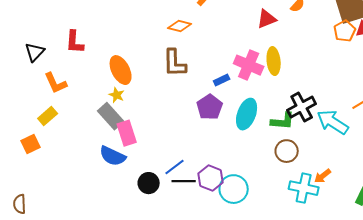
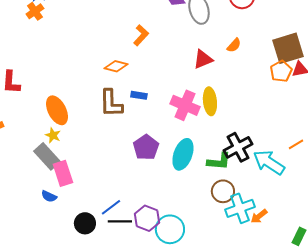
blue rectangle: (222, 80) -> (139, 95), moved, turned 35
blue semicircle: (113, 156) -> (49, 196), size x0.6
cyan cross: (304, 188) -> (240, 208), moved, turned -32

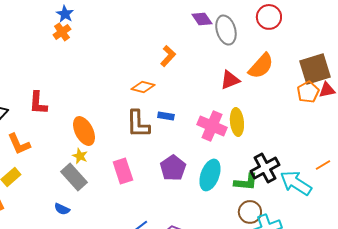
orange semicircle: (234, 45) -> (261, 66), size x1.8
pink rectangle: (63, 173) -> (123, 171), moved
blue semicircle: (49, 196) -> (62, 209), moved

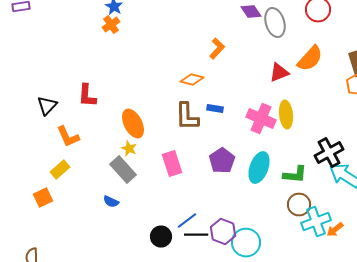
black cross: (265, 168) -> (329, 153), moved

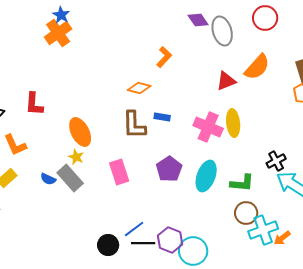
orange cross: (111, 25) -> (58, 33), size x1.5
black cross: (329, 153) -> (276, 161), size x0.7
blue semicircle: (111, 202) -> (48, 179), moved

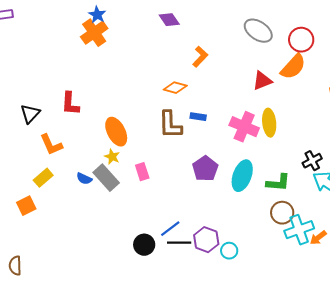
red circle: (265, 18) -> (301, 40), moved
purple diamond: (198, 20) -> (169, 20), moved
gray ellipse: (222, 31) -> (258, 31), turned -40
pink rectangle: (119, 172) -> (142, 172), moved, size x0.7
cyan circle: (193, 251) -> (229, 251), size x0.6

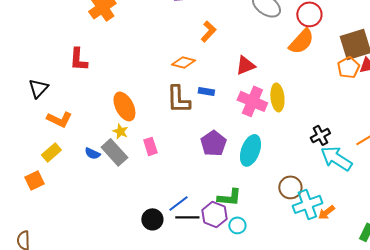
red triangle: (262, 81) -> (245, 65), moved
red L-shape: (70, 104) -> (78, 59), moved
orange L-shape: (51, 145) -> (59, 119), turned -40
green L-shape: (278, 183) -> (229, 197), moved

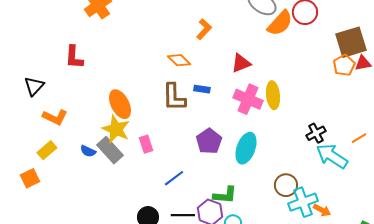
orange semicircle: (301, 41) -> (280, 23), moved
orange diamond: (183, 62) -> (179, 60), turned 30
yellow star: (120, 131) -> (116, 129), size x1.8
blue line: (178, 203) -> (174, 178), moved
orange arrow: (326, 212) -> (322, 210), turned -114

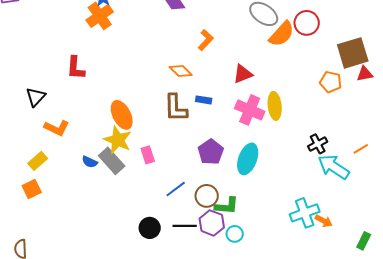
orange pentagon: (344, 65) -> (331, 82), moved, turned -30
yellow rectangle: (47, 150) -> (38, 161), moved
brown circle: (286, 185) -> (207, 196), moved

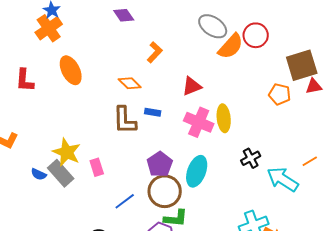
orange ellipse: (122, 115) -> (71, 70), moved
black cross: (318, 144) -> (251, 158), moved
brown circle: (207, 196) -> (165, 191), moved, size x1.4

